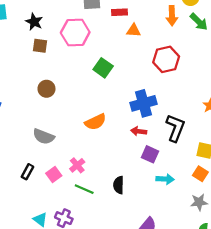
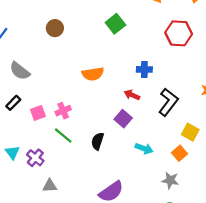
blue cross: (143, 103) -> (144, 69), size x0.6
gray semicircle: (44, 137) -> (20, 71), moved
purple square: (150, 154) -> (123, 119), moved

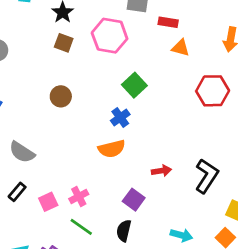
blue cross: (144, 69) -> (120, 118), moved, turned -32
red arrow: (132, 95) -> (161, 171), turned 152
purple square: (123, 119) -> (134, 200), moved

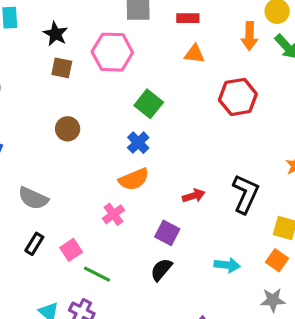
red rectangle: (168, 22) -> (188, 18), moved
pink cross: (79, 197) -> (113, 214), moved
green line: (81, 227) -> (97, 274), moved
black semicircle: (124, 231) -> (161, 270), turned 35

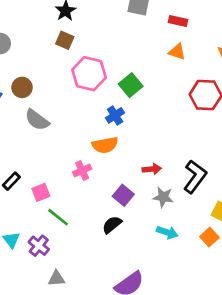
pink hexagon: (112, 52) -> (89, 74), moved
brown circle: (68, 129) -> (22, 87), moved
gray semicircle: (33, 198) -> (37, 120), moved
gray star: (273, 300) -> (163, 197), moved

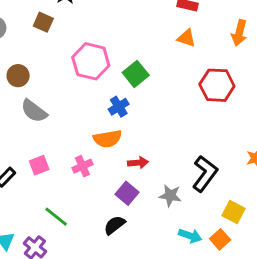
brown square: (65, 40) -> (43, 22), moved
red arrow: (152, 169) -> (138, 163), moved
pink square: (41, 192) -> (39, 165), moved
cyan arrow: (167, 232) -> (190, 236), moved

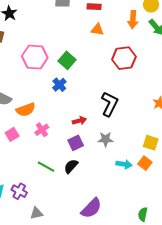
orange semicircle: (108, 139) -> (26, 110), moved
black L-shape: (205, 174) -> (110, 104), moved
purple square: (127, 193) -> (76, 143), turned 35
green line: (56, 217) -> (46, 167), moved

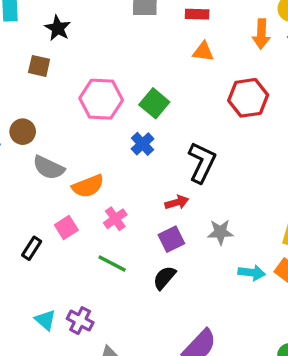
black L-shape: (110, 104) -> (202, 162), moved
green line: (46, 167) -> (112, 264), moved

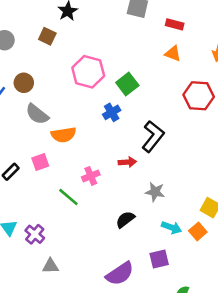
pink cross: (115, 219) -> (91, 176), moved
purple square: (171, 239) -> (159, 259), moved
black semicircle: (164, 278) -> (125, 219), moved

